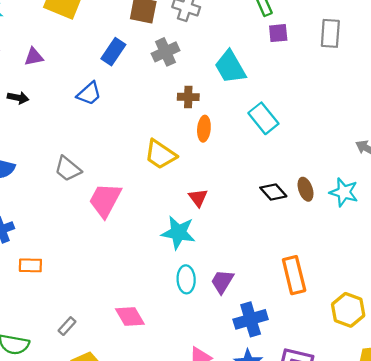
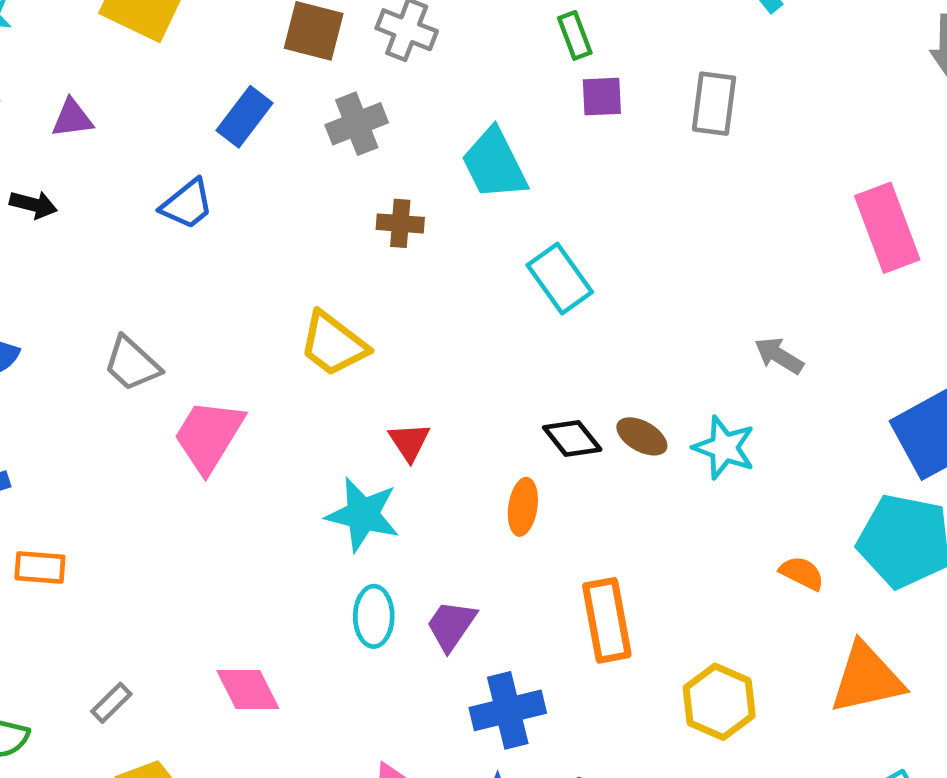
orange ellipse: (204, 129) -> (523, 507), moved
brown ellipse: (306, 189) -> (642, 436), turned -45

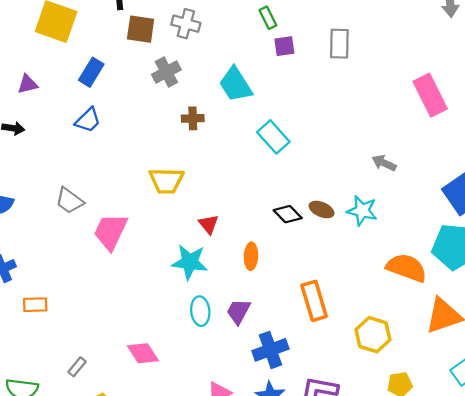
blue rectangle: (244, 117) -> (91, 72), moved
yellow trapezoid: (333, 344) -> (166, 181), turned -30
orange ellipse: (523, 507) -> (251, 256), moved
orange semicircle: (802, 573) -> (407, 268), size x1.8

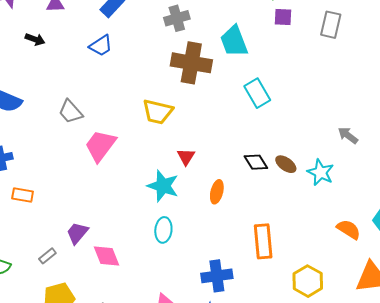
brown cross: (193, 118) -> (191, 63), size x2.0
orange semicircle: (407, 268) -> (349, 229), size x0.7
purple trapezoid: (238, 311) -> (77, 233), moved

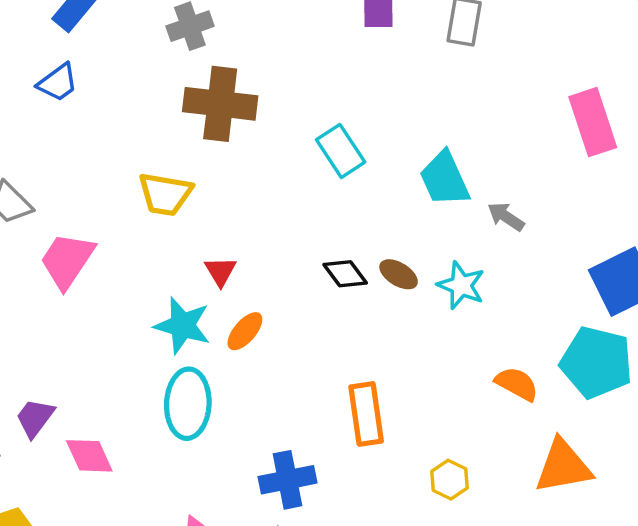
cyan trapezoid: (234, 41) -> (444, 179), moved
orange ellipse: (217, 192) -> (245, 331), moved, turned 30
cyan ellipse: (163, 230) -> (188, 404), size x1.5
yellow hexagon: (308, 281) -> (450, 480), size x0.7

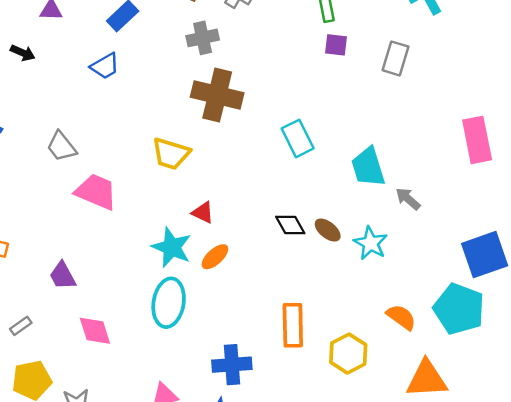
pink trapezoid: (67, 260) -> (96, 192), turned 72
red triangle: (220, 271) -> (203, 213), turned -40
purple trapezoid: (35, 418) -> (62, 276), moved, turned -72
yellow hexagon: (450, 480) -> (348, 354), moved, size x1.4

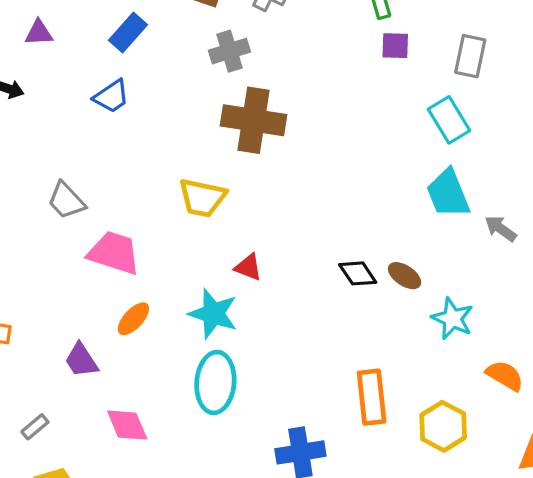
cyan rectangle: (298, 138) -> (449, 120), moved
cyan star: (371, 243) -> (452, 319), moved
orange ellipse: (215, 257) -> (133, 319), moved

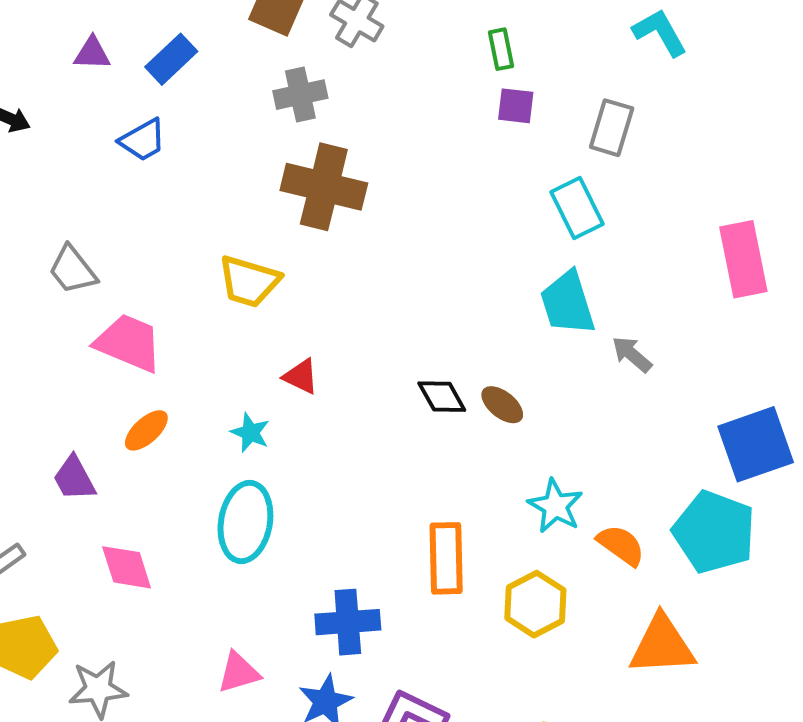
purple triangle: (39, 33) -> (92, 53), moved
cyan star: (213, 314) -> (250, 433), size x0.6
cyan star: (452, 319) -> (555, 506), moved

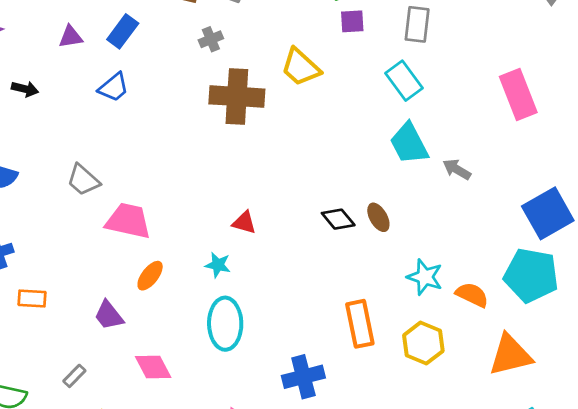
gray cross: (300, 95) -> (211, 39), size x0.7
yellow trapezoid: (249, 281) -> (301, 67), moved, turned 36
brown ellipse: (502, 405) -> (378, 217), turned 32

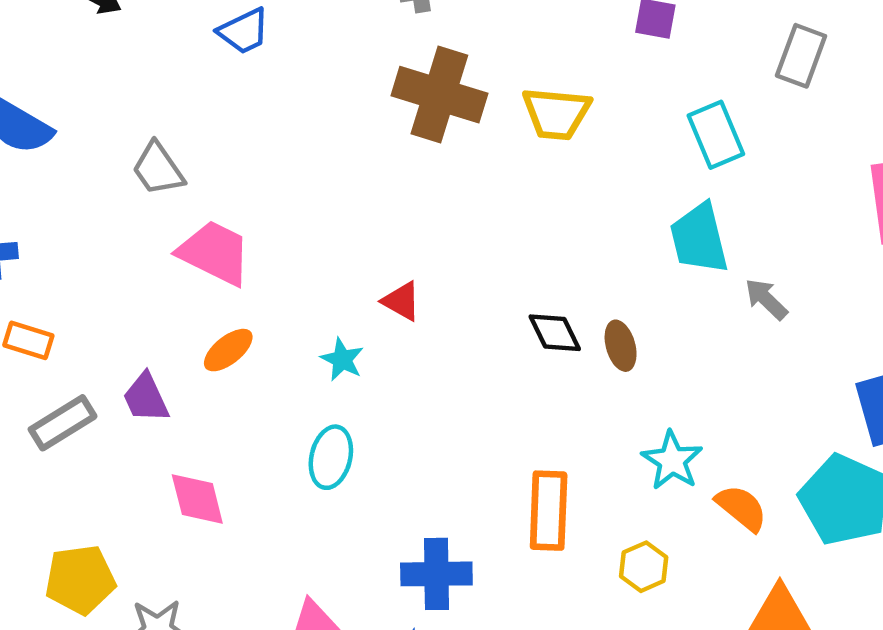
gray rectangle: (417, 24) -> (801, 56), moved
yellow trapezoid: (301, 67) -> (556, 113), moved, turned -51
cyan ellipse: (225, 324) -> (331, 457), size x0.7
yellow hexagon: (423, 343) -> (644, 567), size x0.7
gray rectangle: (74, 376) -> (63, 423), moved, size x1.6

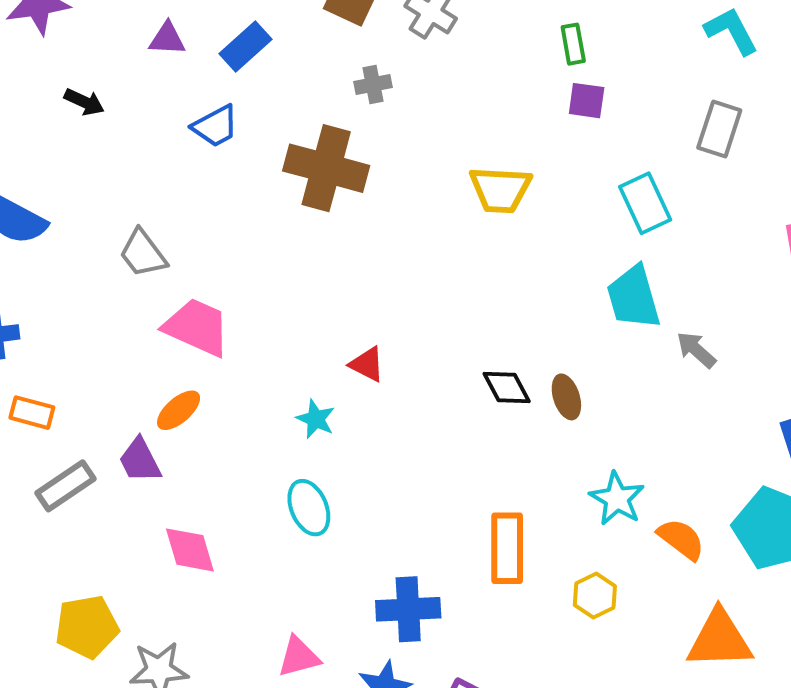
brown cross: (439, 95) -> (326, 168), moved
orange ellipse: (228, 350) -> (179, 410), moved
cyan ellipse: (331, 457) -> (309, 508), turned -34

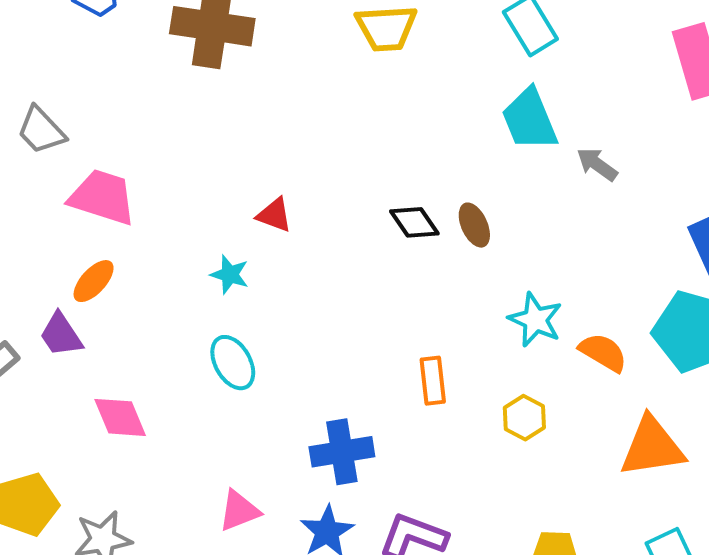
orange rectangle: (507, 548) -> (433, 381), size x0.7

